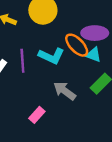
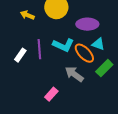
purple ellipse: (95, 33) -> (87, 24), moved
orange ellipse: (77, 45) -> (84, 53), moved

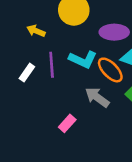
yellow arrow: (27, 15) -> (36, 31), moved

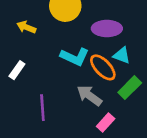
purple line: (52, 65) -> (42, 108), moved
pink rectangle: (67, 123) -> (106, 122), moved

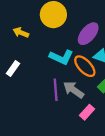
purple ellipse: (107, 29) -> (88, 34), turned -50
purple line: (42, 108) -> (56, 90), moved

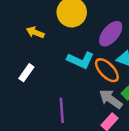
purple line: (56, 90) -> (62, 110), moved
gray arrow: (74, 90) -> (111, 99), moved

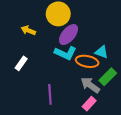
purple ellipse: (111, 34) -> (69, 35), moved
orange ellipse: (107, 70) -> (87, 61), turned -35

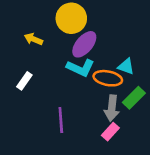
gray arrow: (90, 85) -> (112, 108), turned -120

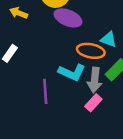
purple ellipse: (84, 44) -> (68, 18), turned 72
cyan L-shape: (80, 68) -> (72, 72), moved

